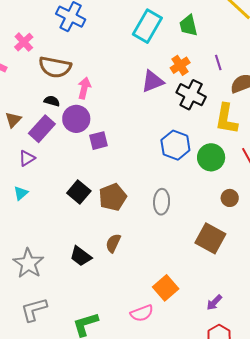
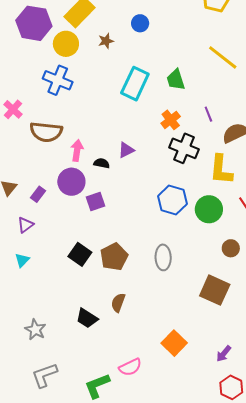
purple triangle: (153, 81) -> (126, 150), moved, size x0.7
black semicircle: (52, 101) -> (102, 163), moved
purple rectangle: (42, 129) -> (38, 194), size x0.6
gray star: (28, 263) -> (35, 330), size x0.7
pink semicircle: (142, 313) -> (130, 367), moved

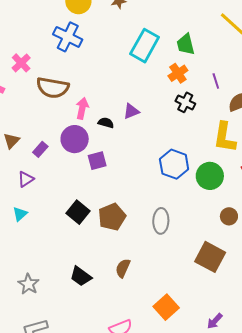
orange cross: (171, 120) -> (178, 73), moved
black cross: (184, 148) -> (185, 102), moved, size x0.7
brown semicircle: (118, 303) -> (123, 268), moved

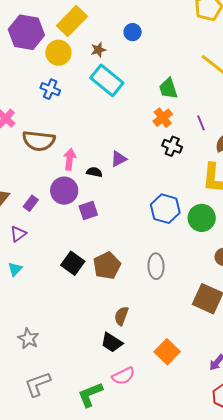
blue cross: (68, 37) -> (50, 89), size x0.7
cyan rectangle: (145, 46) -> (107, 80), moved, turned -76
black trapezoid: (81, 276) -> (112, 342), moved

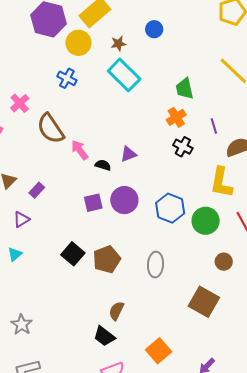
brown semicircle: (39, 141) -> (51, 129), turned 44
pink arrow: (70, 159) -> (80, 150), turned -50
purple circle: (64, 191) -> (124, 200), moved

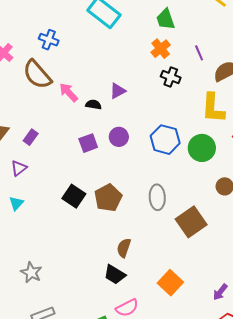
blue cross: (67, 78) -> (49, 40), moved
purple circle: (124, 200) -> (119, 137), size x0.7
brown square: (204, 302) -> (191, 222), moved, turned 32

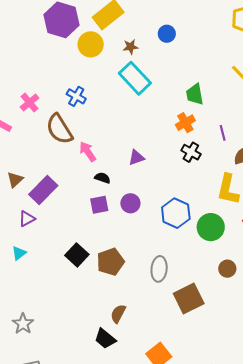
black semicircle: (93, 105) -> (102, 178), moved
purple rectangle: (31, 137) -> (43, 190), size x1.8

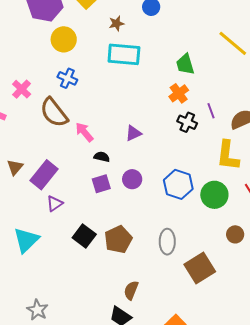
yellow circle: (91, 44) -> (64, 39), moved
cyan rectangle: (135, 78) -> (124, 54), turned -36
purple line: (223, 133) -> (211, 111), moved
purple triangle: (27, 219) -> (55, 204), moved
cyan triangle: (19, 253) -> (26, 240), size x1.8

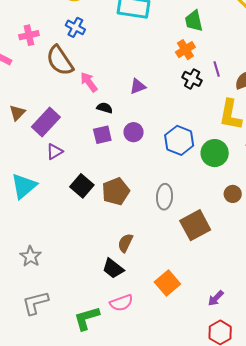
pink cross: (22, 89) -> (29, 35), turned 30

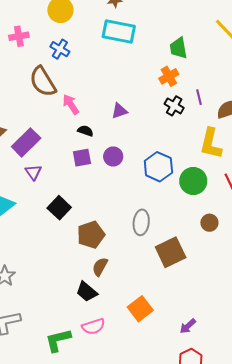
pink cross: (29, 35) -> (19, 36), moved
purple triangle: (55, 151) -> (33, 172), turned -36
brown pentagon: (116, 191) -> (91, 235), moved

